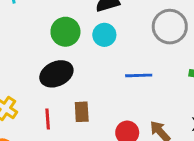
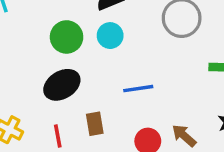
blue line: (139, 75) -> (138, 89), moved

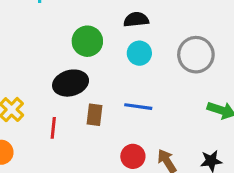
cyan circle: (110, 36) -> (139, 53), moved
brown rectangle: (95, 124) -> (95, 115), moved

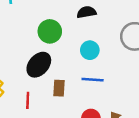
cyan circle: (139, 53) -> (90, 50), moved
black ellipse: (71, 83) -> (39, 65), turned -30

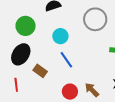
blue line: (93, 80) -> (66, 60), turned 60
brown rectangle: (59, 88) -> (40, 71), turned -48

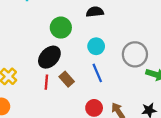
gray circle: (95, 19) -> (135, 54), moved
red line: (16, 85) -> (46, 82), moved

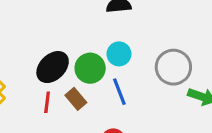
green circle: (61, 28) -> (90, 68), moved

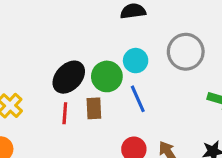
gray circle: (173, 67) -> (186, 52), moved
brown rectangle: (76, 99) -> (94, 108), turned 40

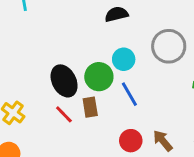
black ellipse: (69, 77) -> (64, 81), turned -64
red line: (65, 113) -> (64, 114), turned -42

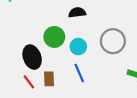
green circle: (99, 77) -> (54, 37), moved

